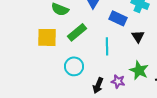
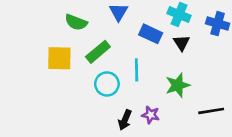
black triangle: (138, 36) -> (182, 43), moved
cyan circle: (74, 66) -> (107, 84), moved
green star: (139, 70) -> (178, 85), moved, turned 30

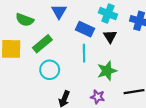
cyan line: (137, 70) -> (84, 53), moved
purple star: (151, 115) -> (98, 97), moved

